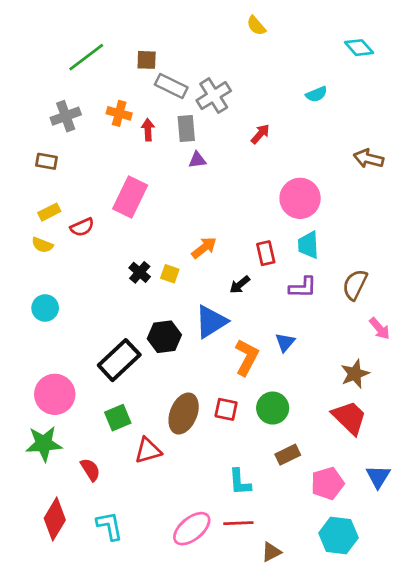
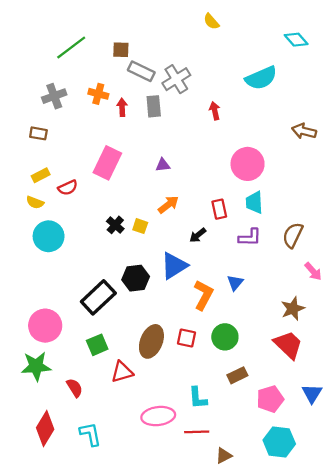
cyan semicircle: (316, 94) -> (261, 78), size x1.8
red arrow: (260, 134) -> (215, 111), turned -54
purple triangle: (197, 160) -> (163, 165), moved
cyan circle: (45, 308) -> (49, 236), moved, size x1.4
pink ellipse: (192, 529) -> (158, 416), moved, turned 32

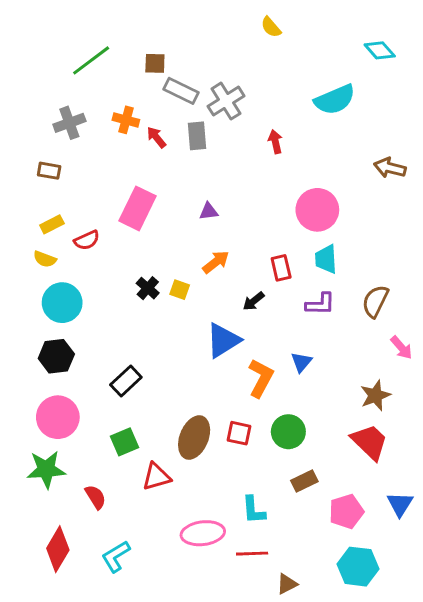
red arrow: (122, 107) -> (156, 137), turned -36
black hexagon: (136, 278) -> (56, 356), moved
black rectangle: (98, 297) -> (126, 381), size x0.7
cyan L-shape: (90, 434) -> (116, 556), turned -110

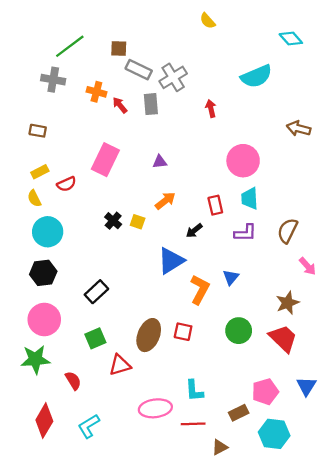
gray cross: (69, 123) -> (53, 80), moved, turned 30
yellow semicircle: (45, 259) -> (34, 198), turned 42
green circle: (288, 432) -> (239, 331), moved
brown rectangle: (304, 481) -> (239, 413), moved

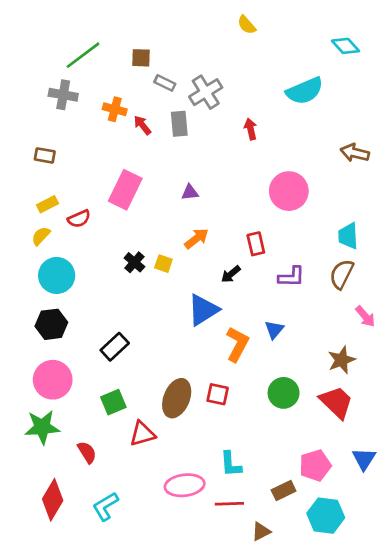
gray rectangle: (139, 70) -> (165, 83), size x0.7
yellow semicircle: (34, 198) -> (41, 236), turned 70
cyan trapezoid: (250, 198) -> (348, 236), moved

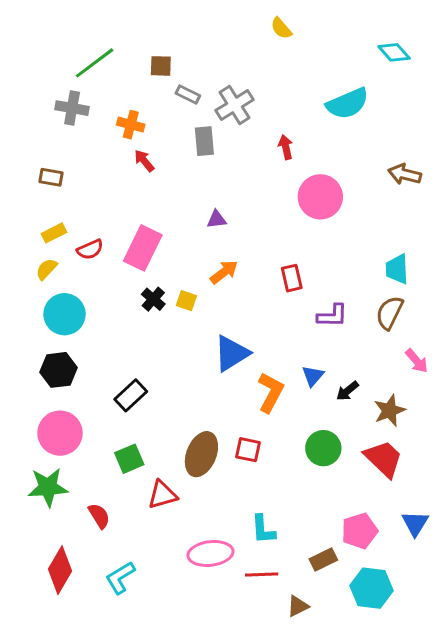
red arrow: (142, 125) -> (144, 161), moved
pink rectangle: (125, 190) -> (143, 248), moved
pink circle: (289, 191) -> (320, 197), moved
black arrow: (231, 274) -> (347, 391), moved

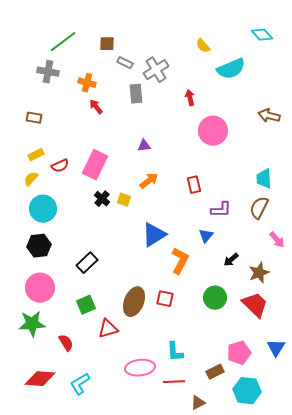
yellow semicircle: (281, 28) -> (203, 46), moved
blue triangle: (313, 376) -> (206, 236), moved
red diamond: (60, 570) -> (40, 379), turned 64

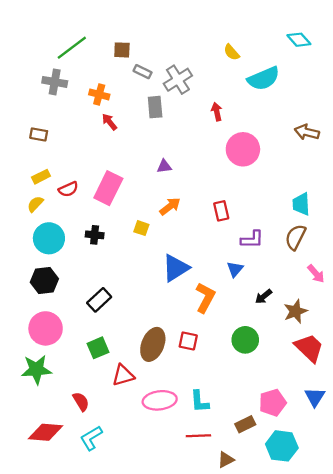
black cross: (102, 199) -> (95, 235), moved, turned -35
red trapezoid: (255, 305) -> (309, 348), moved
red semicircle: (66, 343) -> (81, 401), moved
pink ellipse: (140, 368) -> (160, 400), moved

